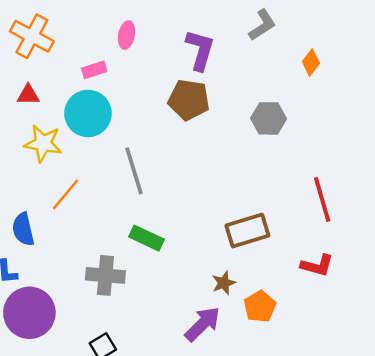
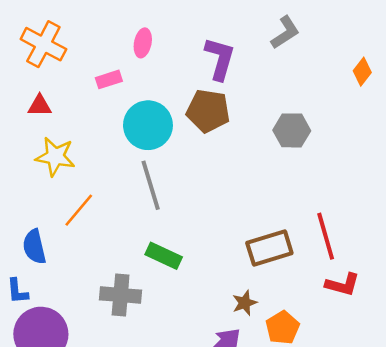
orange diamond: (311, 62) -> (362, 72), moved
cyan circle: (88, 113) -> (148, 125), moved
red line: (322, 199) -> (326, 236), moved

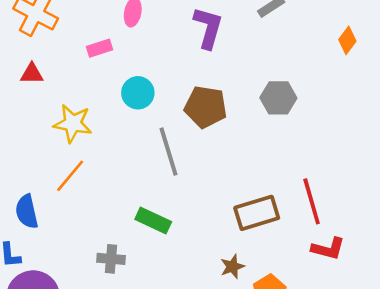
brown pentagon: (208, 111) -> (206, 107), moved
cyan circle: (148, 125) -> (138, 93), size x0.7
yellow star: (55, 157) -> (73, 123), moved
gray line: (151, 185) -> (169, 152), moved
gray cross: (121, 295) -> (111, 259), size x0.7

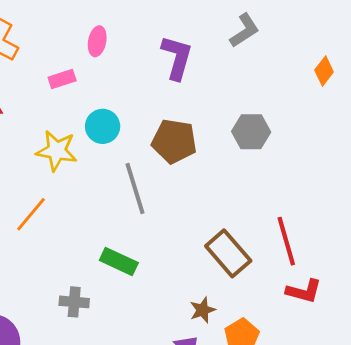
yellow star: (73, 123) -> (57, 151), moved
brown rectangle: (257, 213) -> (228, 253), turned 66

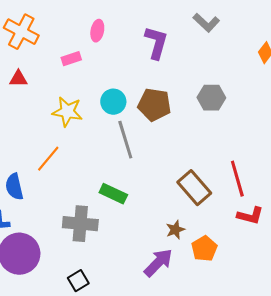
gray L-shape: (244, 30) -> (206, 23), turned 76
cyan circle: (103, 126) -> (113, 102), moved
gray cross: (74, 302) -> (80, 224), size x1.6

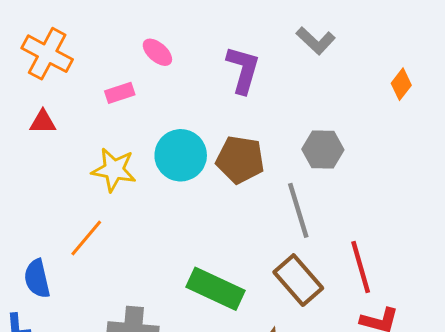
pink ellipse: (97, 31) -> (157, 52), turned -60
cyan circle: (113, 102) -> (181, 155), size x1.4
gray line: (125, 140) -> (298, 210), moved
green rectangle: (113, 194) -> (215, 289), moved, size x1.4

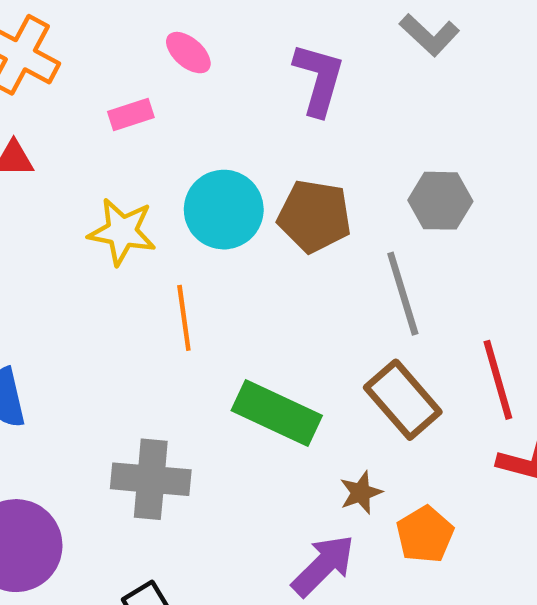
orange line: (86, 238) -> (184, 318), moved, turned -48

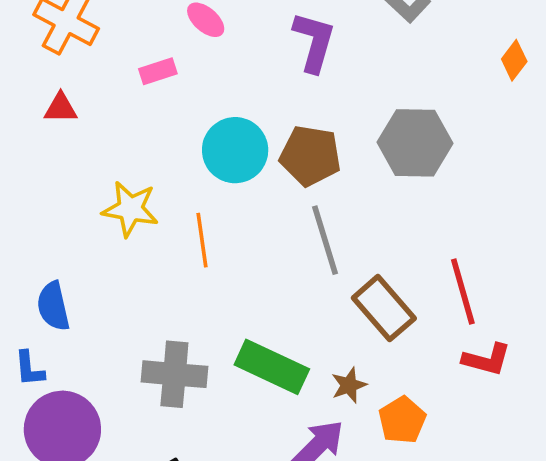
gray hexagon: (440, 201) -> (415, 143), size x1.4
yellow star: (122, 232) -> (130, 209), moved
gray line: (403, 294) -> (325, 240), moved
green rectangle: (277, 413) -> (272, 367), moved

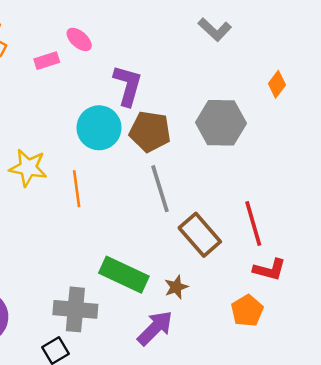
purple L-shape: (314, 42) -> (128, 85), moved
orange diamond: (514, 60) -> (277, 84), moved
pink rectangle: (158, 71) -> (47, 61), moved
gray cross: (174, 374) -> (75, 309), moved
orange pentagon: (402, 420) -> (247, 311), moved

